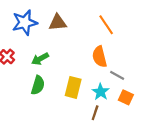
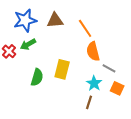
orange line: (106, 25) -> (85, 28), moved
green arrow: (40, 59) -> (28, 44), moved
yellow rectangle: (73, 87) -> (62, 69), moved

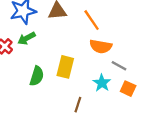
orange semicircle: (93, 51) -> (101, 46), turned -66
brown line: (89, 102) -> (78, 105), moved

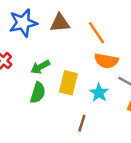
green arrow: (26, 38) -> (40, 67), moved
cyan star: (102, 83) -> (99, 93), moved

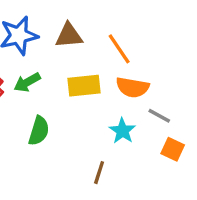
green arrow: (40, 67) -> (27, 82), moved
yellow rectangle: (68, 83) -> (84, 86), moved, turned 70

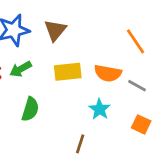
brown triangle: (69, 35) -> (55, 30), turned -45
orange line: (119, 49) -> (136, 41), moved
gray line: (159, 116) -> (137, 86), moved

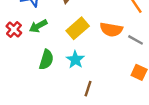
yellow rectangle: (68, 72) -> (78, 28), turned -35
cyan star: (100, 109) -> (75, 60), moved

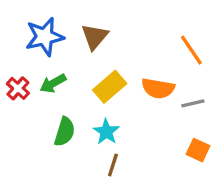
gray line: (136, 40) -> (193, 103), turned -42
brown line: (88, 89) -> (113, 165), moved

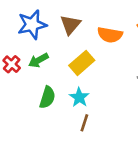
orange semicircle: (158, 88) -> (110, 35), moved

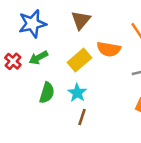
brown triangle: (70, 25) -> (81, 20), moved
orange semicircle: (110, 35) -> (109, 49), moved

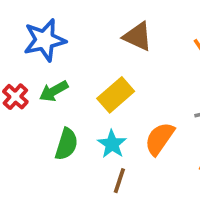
brown triangle: (81, 20) -> (138, 36), moved, turned -45
orange semicircle: (109, 49) -> (160, 139), moved, turned 115

